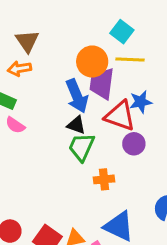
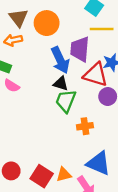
orange circle: (92, 62) -> (47, 23), moved

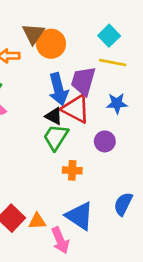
brown triangle: (18, 18) -> (33, 34), moved
red triangle: (96, 75) -> (76, 109), moved

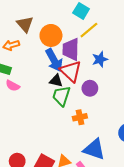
orange circle: (51, 44) -> (51, 35), moved
yellow line: (113, 63) -> (89, 30), turned -36
red triangle: (76, 109) -> (71, 71), turned 30
purple circle: (105, 141) -> (90, 88), moved

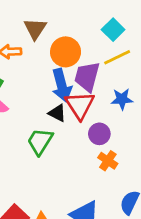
green trapezoid: (61, 96) -> (40, 141), moved
orange cross: (80, 117) -> (108, 161), moved, turned 32

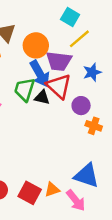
purple trapezoid: (87, 77) -> (59, 61), turned -84
green trapezoid: (40, 141) -> (25, 89), moved

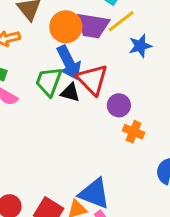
purple trapezoid: (59, 61) -> (93, 26), moved
blue star: (92, 72) -> (140, 46), moved
blue triangle: (87, 175) -> (94, 193), moved

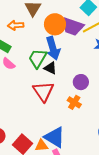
red triangle: (92, 80) -> (43, 91), moved
orange cross: (134, 132) -> (74, 102), moved

